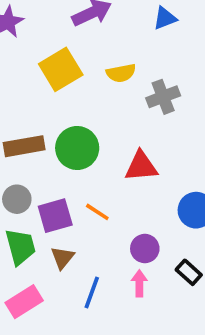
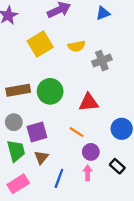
orange line: (97, 212) -> (77, 132), moved

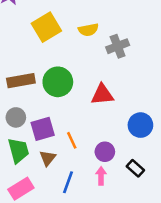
orange line: (77, 132) -> (72, 140), moved, turned 32

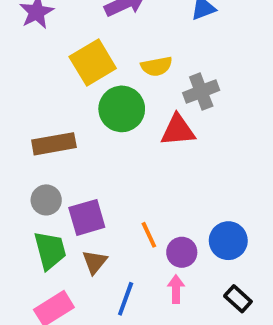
green circle: (58, 82) -> (122, 109), moved
red triangle: (102, 95) -> (178, 130), moved
blue circle: (140, 125) -> (228, 241), moved
orange line: (72, 140) -> (149, 235), moved
black rectangle: (135, 168) -> (238, 299), moved

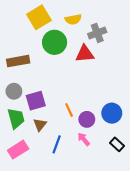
pink arrow: (176, 289) -> (84, 139), turned -40

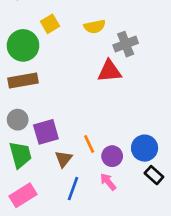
yellow square: (39, 17) -> (50, 24), size x0.6
green circle: (55, 42) -> (23, 45), moved
brown triangle: (40, 125) -> (64, 159), moved
black rectangle: (117, 144) -> (154, 175), moved

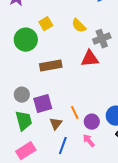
yellow semicircle: (95, 27) -> (79, 26), turned 56
brown rectangle: (23, 81) -> (51, 66), moved

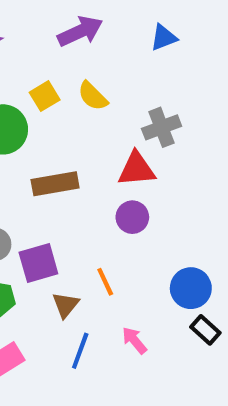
yellow semicircle: (79, 26) -> (93, 96), moved
purple circle: (92, 122) -> (132, 217), moved

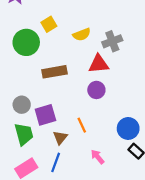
yellow semicircle: (93, 96) -> (82, 34), moved, turned -66
blue line: (80, 351) -> (56, 162), moved

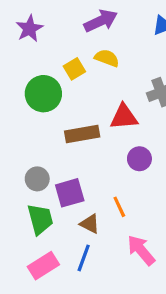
yellow semicircle: (82, 34) -> (107, 58), moved, turned -138
red triangle: (99, 64) -> (124, 117), moved
brown triangle: (60, 138) -> (90, 224), turned -42
pink arrow: (98, 157) -> (141, 250), size x1.5

